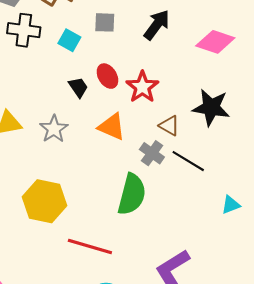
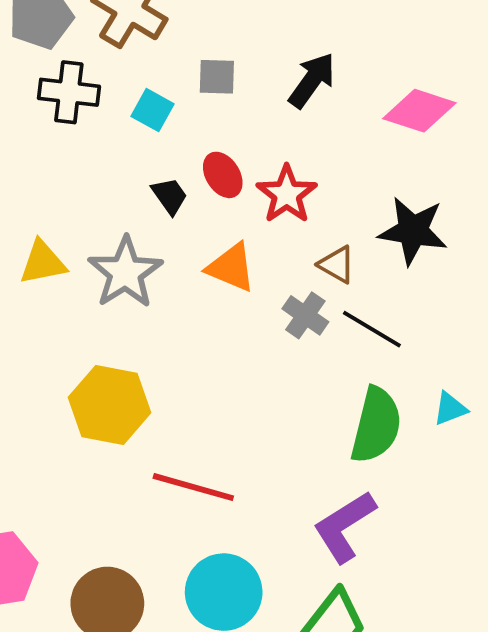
gray star: (54, 129) -> (125, 272), size x1.4
green semicircle: (132, 194) -> (376, 425), moved

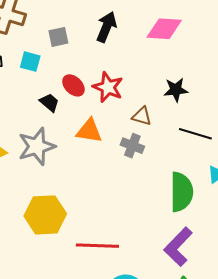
black star: (413, 231) -> (176, 90), size x0.7
gray star: (125, 272) -> (37, 146), turned 30
black line: (372, 329) -> (195, 134), moved

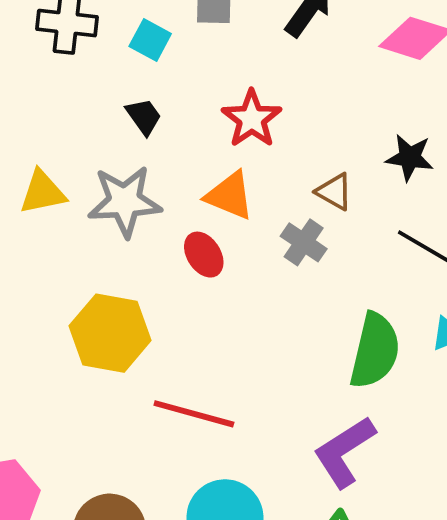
red ellipse: (73, 85) -> (204, 255), moved
red star: (108, 87) -> (252, 119), moved
black trapezoid: (49, 103) -> (144, 117), moved

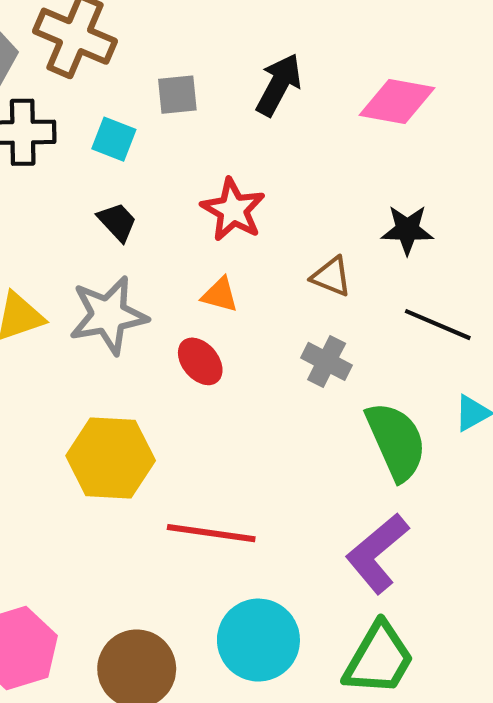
orange triangle: (230, 196) -> (220, 295), size x0.7
gray cross: (304, 242) -> (327, 361), moved
green semicircle: (375, 351) -> (396, 441), turned -30

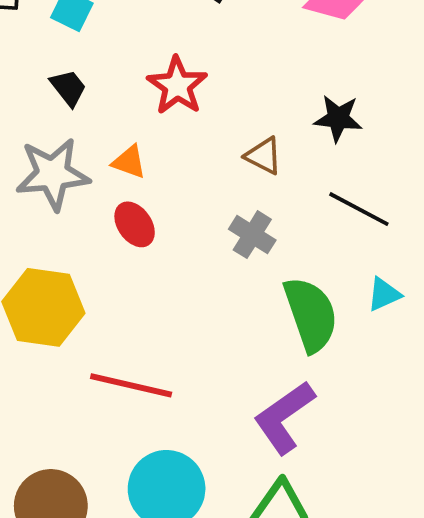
orange triangle: (220, 295) -> (129, 162), moved

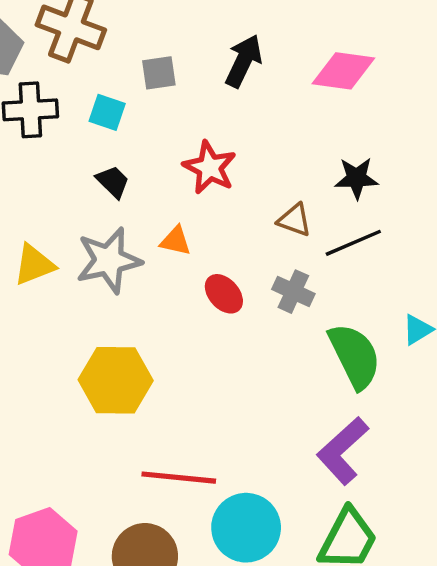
black line: (359, 209) -> (353, 243), moved, turned -44
red ellipse: (135, 224) -> (224, 294), moved
red line: (131, 385) -> (179, 478), moved

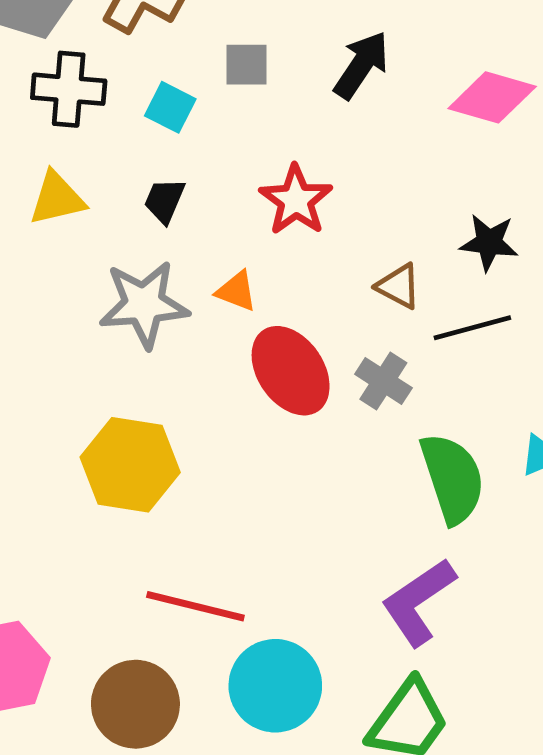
black trapezoid: (113, 182) -> (165, 201), turned -120
yellow triangle: (34, 265) -> (57, 198), moved
red ellipse: (224, 294) -> (291, 371), size x1.6

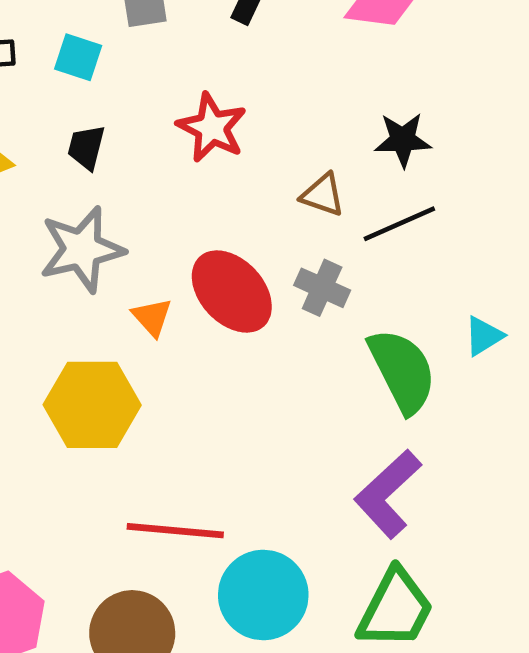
orange triangle: (236, 291) -> (152, 317), moved, turned 36

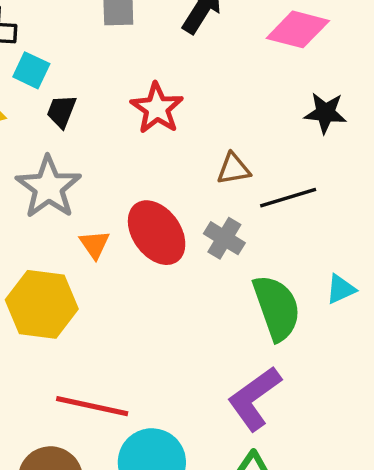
cyan square: (78, 57) -> (31, 70), moved
black star: (403, 140) -> (325, 113), moved
brown triangle: (323, 195) -> (234, 169), turned -36
gray star: (82, 249) -> (48, 187), turned -30

